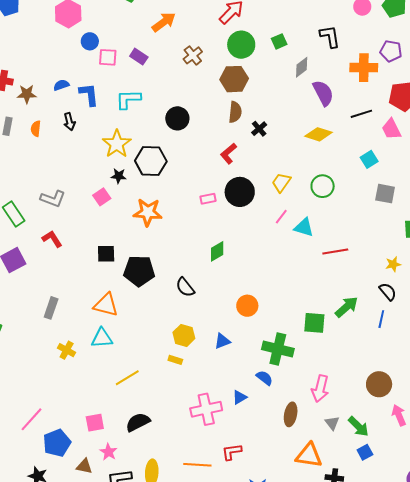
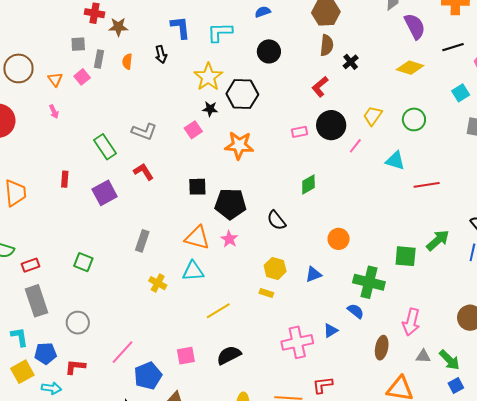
blue semicircle: (61, 85) -> (263, 12), moved
pink line: (281, 217) -> (355, 146), moved
gray triangle: (332, 423) -> (423, 356), turned -49
pink star: (108, 452) -> (229, 239), moved

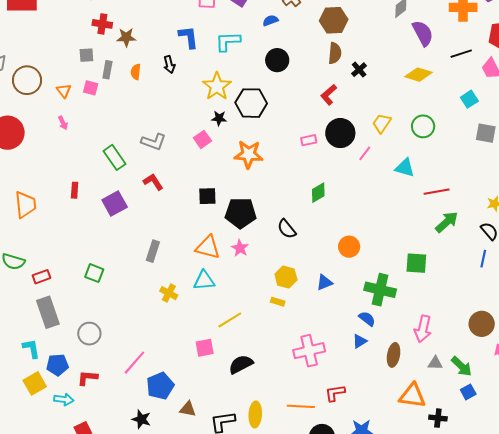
pink square: (82, 77) -> (91, 88), turned -35
green arrow: (438, 240) -> (447, 222), moved
blue triangle: (331, 330) -> (360, 341), moved
pink square: (186, 356) -> (205, 348), moved

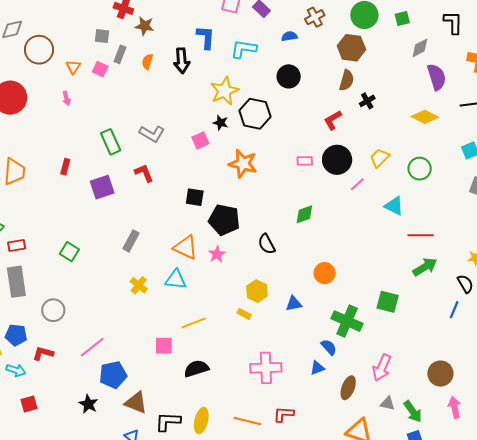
black arrow: (169, 64) -> (182, 61), size x1.4
brown triangle: (188, 409) -> (136, 403), size x1.4

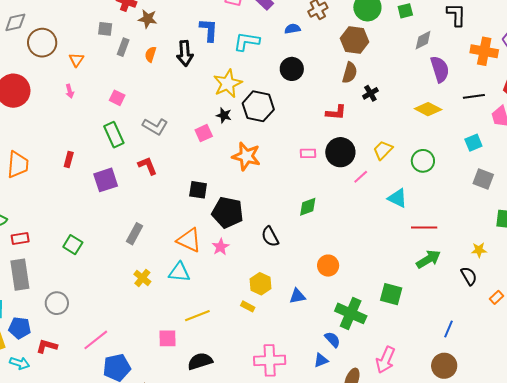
pink square: (100, 69) -> (117, 98), moved
red L-shape: (333, 120) -> (336, 112), turned -145
blue line: (454, 310) -> (448, 329), moved

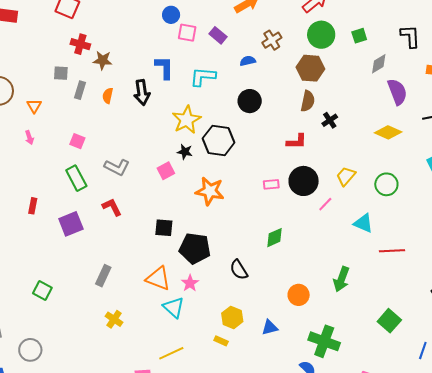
green arrow: (429, 259) -> (341, 279), moved, turned 145
cyan triangle: (179, 272) -> (174, 307), moved, turned 40
green square: (391, 294) -> (389, 321), moved, turned 30

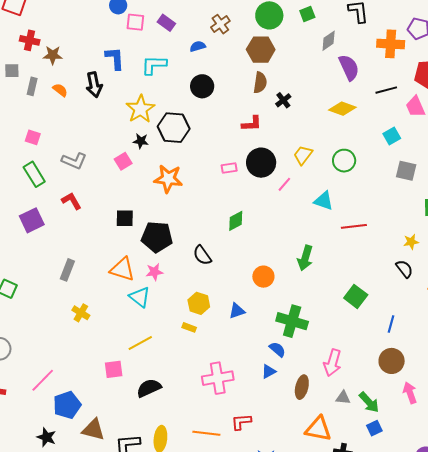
orange semicircle: (108, 96) -> (60, 90), turned 119
pink star: (190, 283) -> (154, 272), turned 30

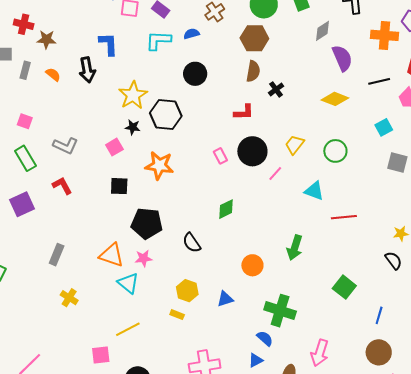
cyan L-shape: (154, 65) -> (158, 40), moved
pink rectangle: (229, 168) -> (220, 156), turned 70
black square: (125, 218) -> (119, 186), moved

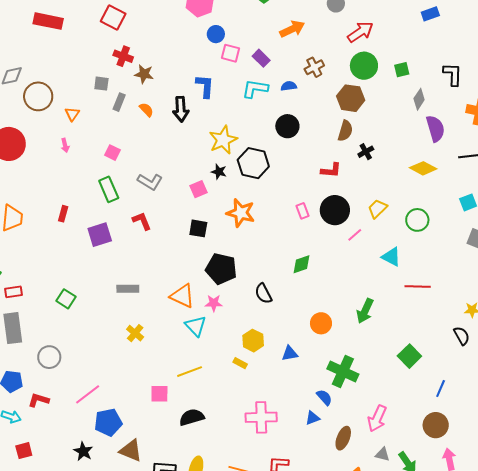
gray diamond: (323, 31) -> (419, 99), turned -30
gray rectangle: (57, 255) -> (128, 289), turned 60

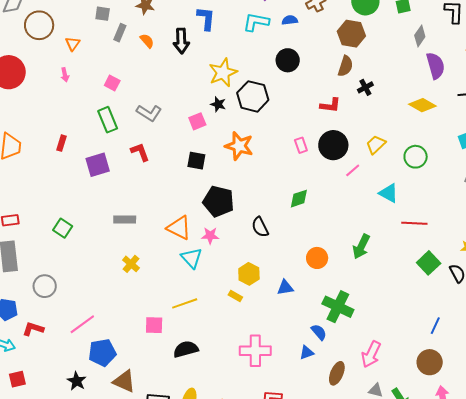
green square: (409, 356) -> (429, 263), moved

